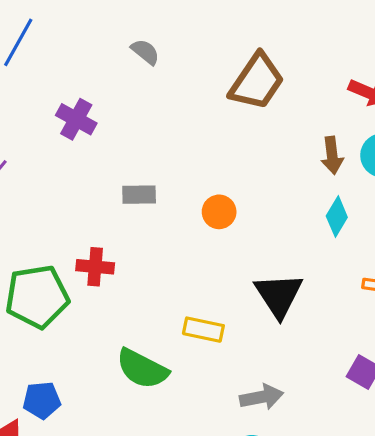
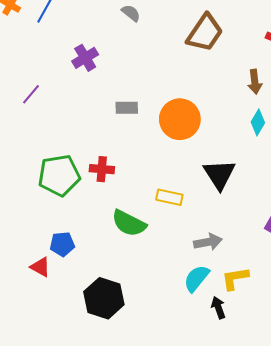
purple cross: (76, 119) -> (85, 58), turned 30
orange circle: (219, 212) -> (180, 119), size x1.8
red cross: (95, 267) -> (102, 169), moved

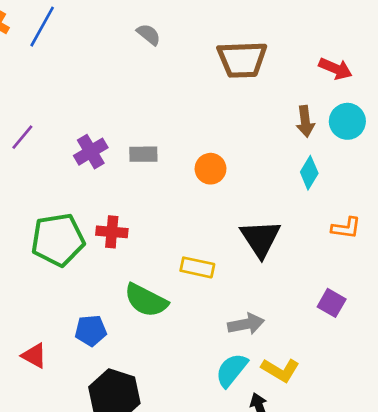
brown trapezoid: (205, 33) -> (242, 59), turned 54
purple cross: (85, 58) -> (91, 152), moved
orange circle: (180, 119) -> (211, 169), size x0.6
blue pentagon: (62, 244) -> (91, 331), moved
yellow L-shape: (235, 278) -> (280, 370), turned -140

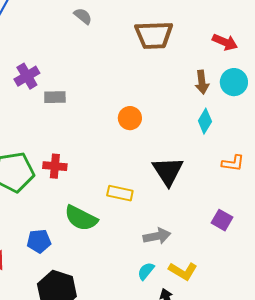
purple cross: (91, 152) -> (27, 76), moved
gray rectangle: (143, 154) -> (55, 97), moved
cyan semicircle: (232, 370) -> (146, 271), size x0.7

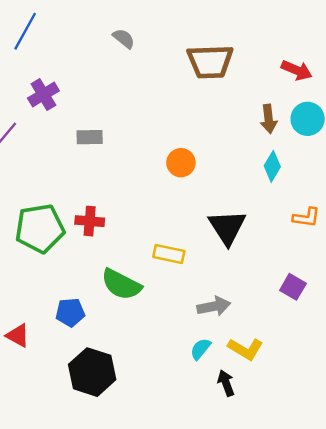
purple cross: (27, 76) -> (43, 94), moved

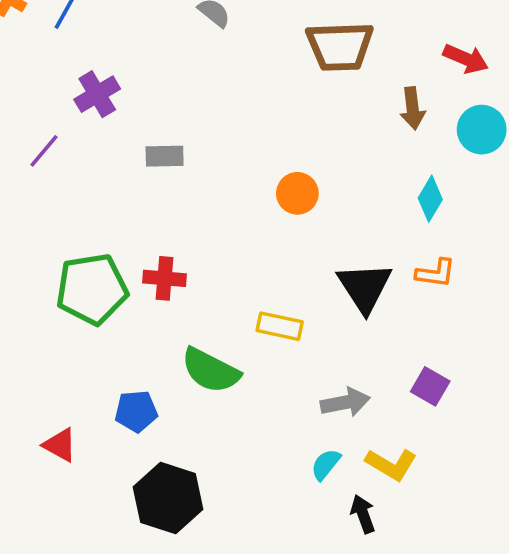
brown arrow: (269, 119) -> (413, 108), moved
orange L-shape: (306, 217) -> (436, 273), moved
purple square: (293, 287) -> (430, 386), moved

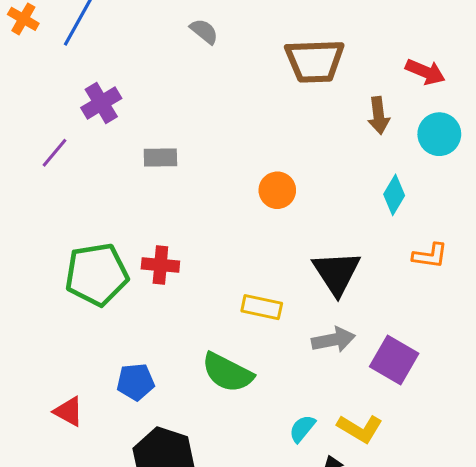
orange L-shape: (436, 273) -> (430, 256), moved
green semicircle: (211, 371) -> (227, 373), moved
purple square: (430, 386) -> (394, 360), size x1.4
gray arrow: (345, 402) -> (333, 340), moved

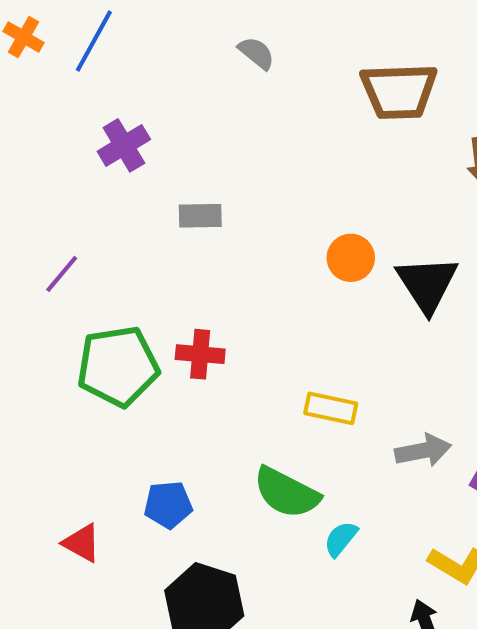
purple line: (55, 153) -> (62, 274), moved
black triangle: (336, 273) -> (427, 284), moved
cyan semicircle: (302, 429) -> (341, 539), moved

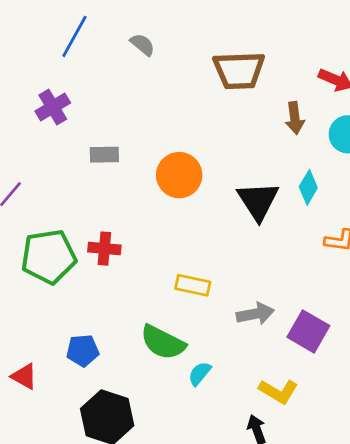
blue line: (94, 41) -> (74, 36), moved
orange circle: (351, 258) -> (179, 175), moved, size x1.4

